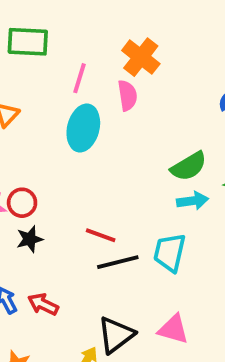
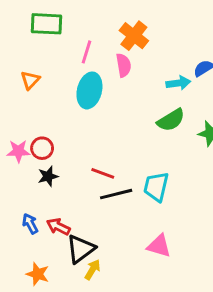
cyan arrow: (193, 201) -> (178, 83), moved
black triangle: (116, 335) -> (81, 249), moved

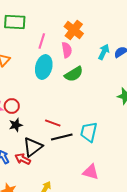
cyan arrow: (178, 83) -> (104, 52), moved, turned -56
green semicircle: (171, 120) -> (74, 74), moved
black triangle: (81, 249) -> (33, 147), moved

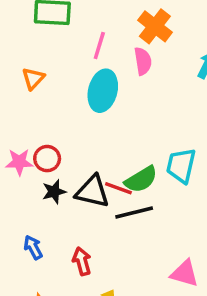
green semicircle: (74, 74) -> (141, 179), moved
cyan trapezoid: (89, 132) -> (181, 166), moved
black triangle: (33, 147) -> (92, 192), moved, turned 50
red arrow: (23, 159) -> (82, 261), moved, turned 49

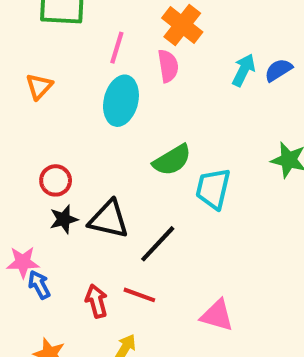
pink star: (19, 162) -> (23, 262), moved
green semicircle: (141, 179) -> (172, 160), moved
red line: (118, 188) -> (139, 295), moved
black line: (134, 213) -> (158, 244), turned -33

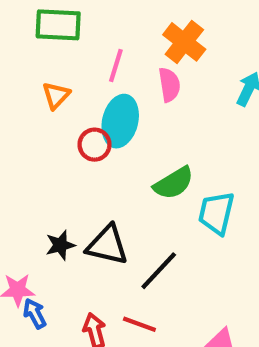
orange triangle: (39, 86) -> (56, 95), moved
red circle: (56, 180) -> (95, 145), moved

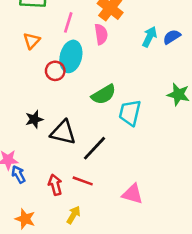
black star: (60, 245) -> (34, 119), moved

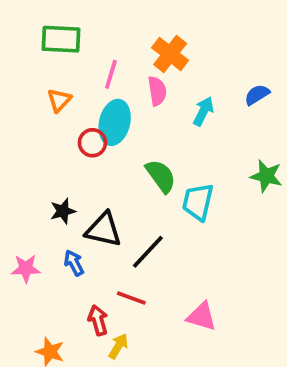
cyan arrow: (150, 37) -> (203, 111), moved
green semicircle: (104, 94) -> (161, 176), turned -95
blue arrow: (19, 174) -> (74, 263), moved
red arrow: (55, 185) -> (98, 320), moved

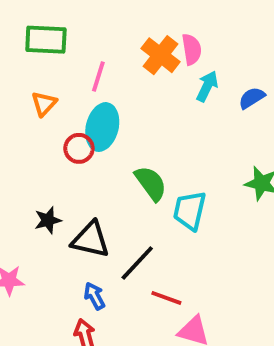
pink semicircle: (157, 91) -> (192, 49), moved
cyan arrow: (203, 111) -> (207, 86), moved
blue arrow: (74, 263) -> (94, 296), moved
red line: (131, 298) -> (166, 298), moved

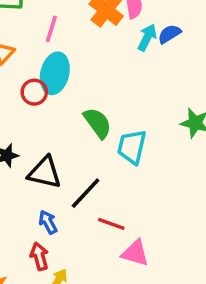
blue semicircle: (252, 98) -> (169, 34), moved

